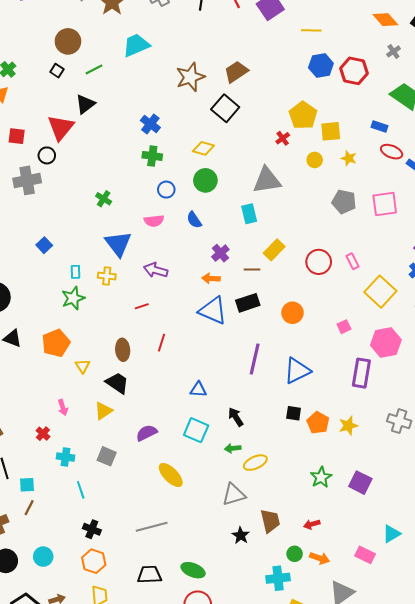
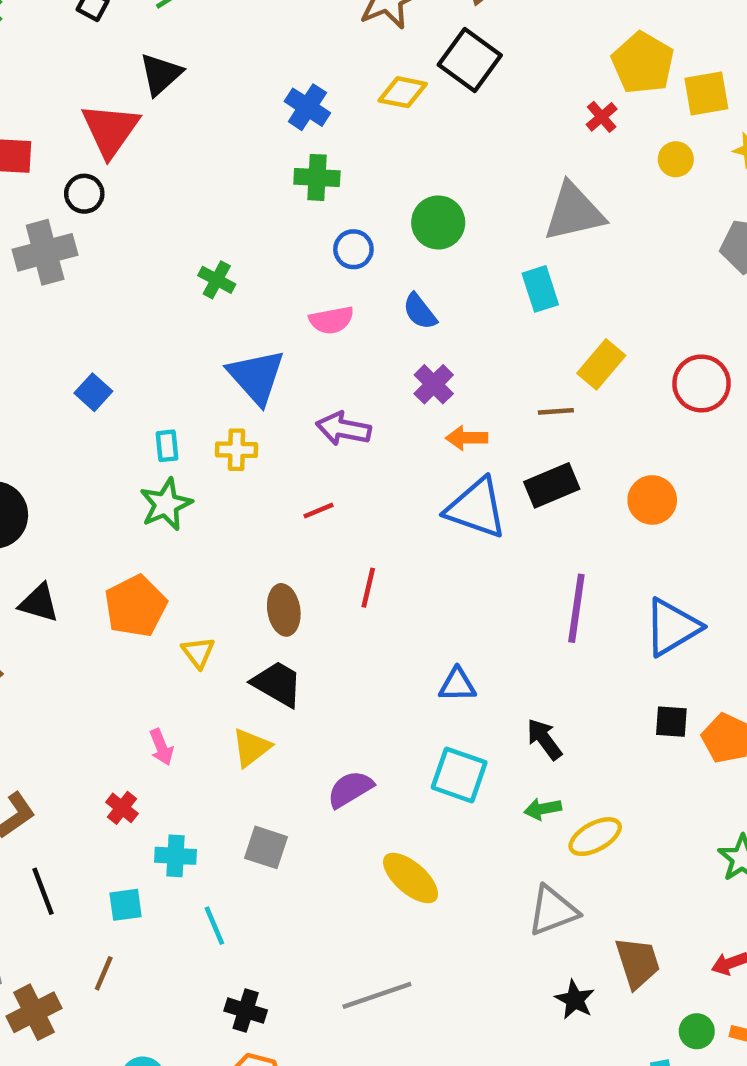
yellow diamond: (203, 148) -> (403, 92), moved
purple cross: (220, 253) -> (434, 384), moved
cyan square: (27, 485) -> (126, 905), moved

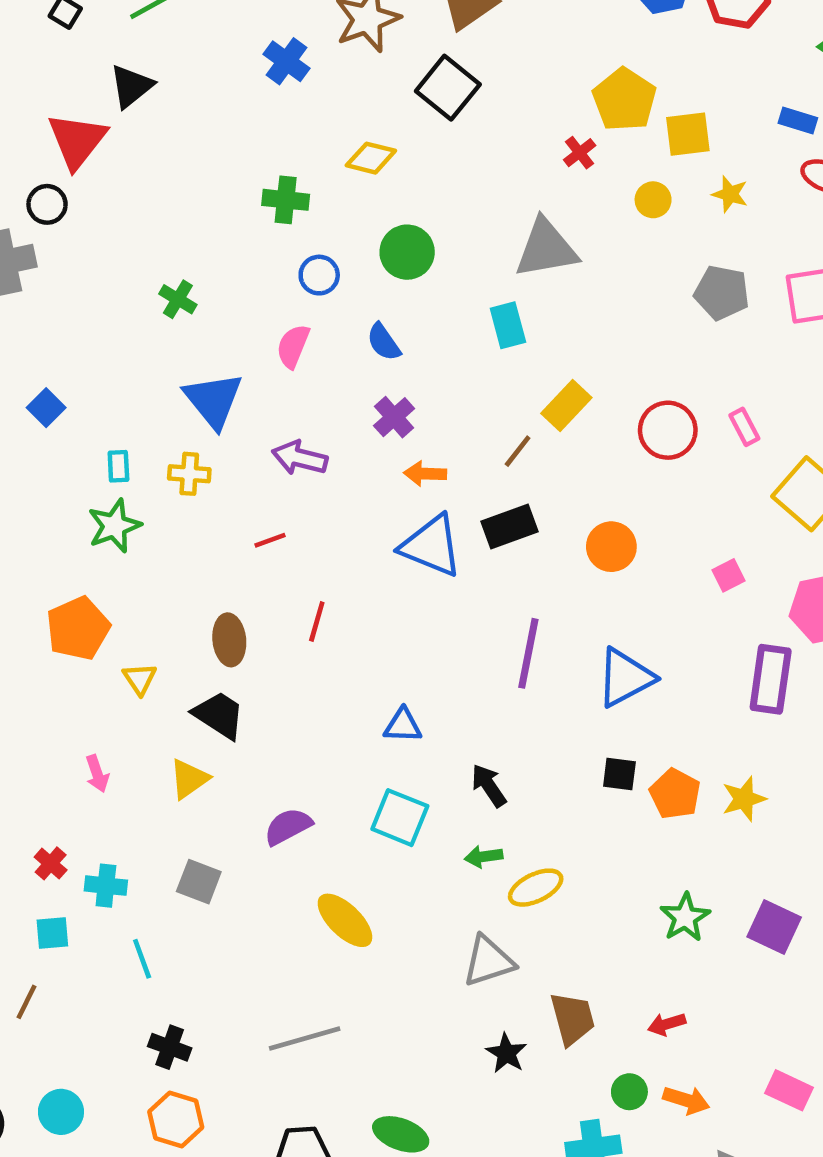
yellow diamond: (403, 92) -> (371, 158), moved
blue cross: (307, 107) -> (287, 61), moved
pink semicircle: (331, 320) -> (293, 346), turned 120
brown line: (556, 411) -> (518, 451), turned -51
red cross: (122, 808) -> (51, 863), moved

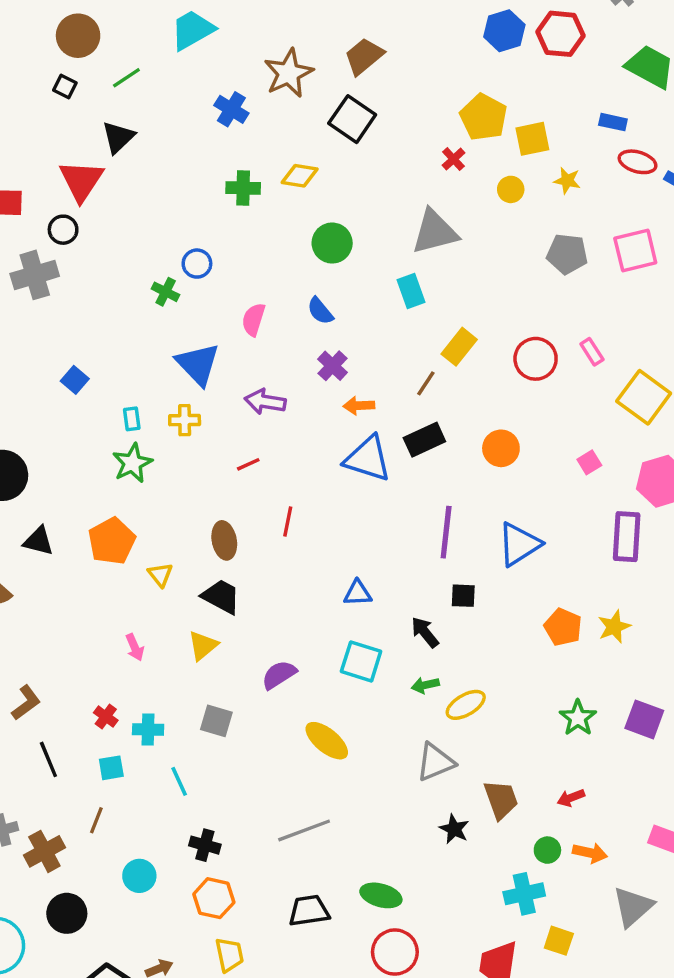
green cross: (286, 200) -> (243, 188), moved
blue circle: (319, 275) -> (197, 264), moved
black square: (619, 774) -> (463, 596), moved
cyan circle: (61, 1112) -> (139, 876), moved

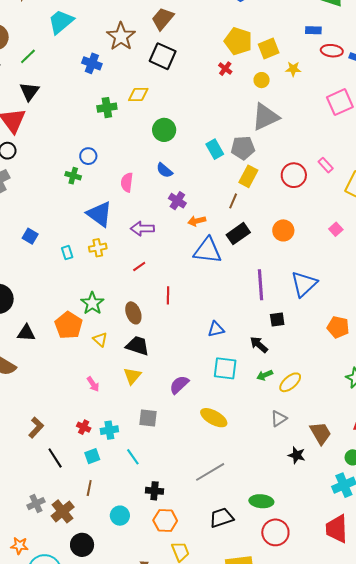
gray triangle: (435, 232) -> (265, 117), moved
gray pentagon: (567, 254) -> (243, 148), moved
green star: (132, 463) -> (92, 303), moved
gray triangle: (435, 762) -> (279, 419), size x0.7

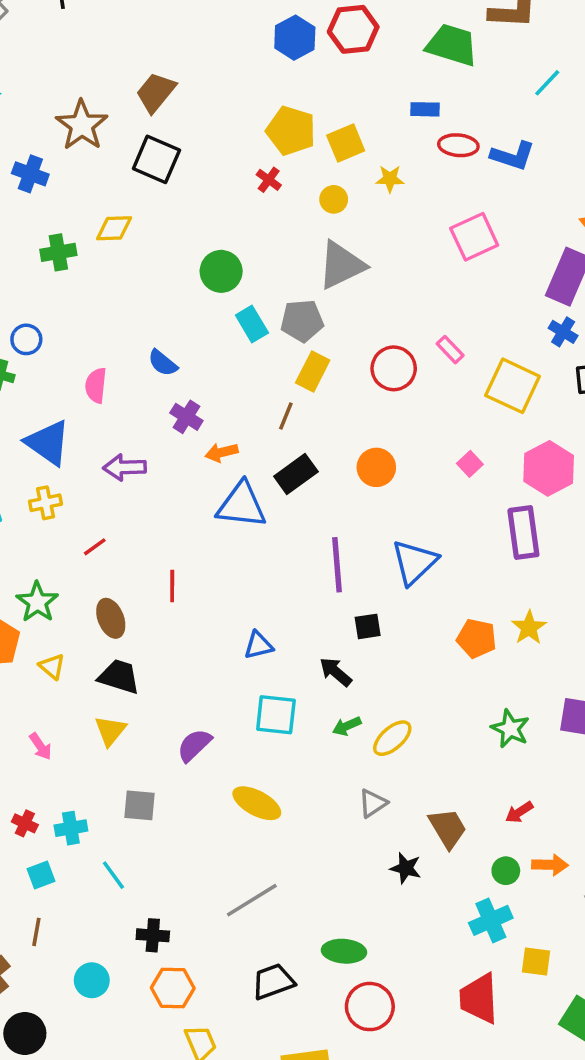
green circle: (164, 130) -> (221, 271), moved
red line: (139, 266) -> (95, 547), moved

